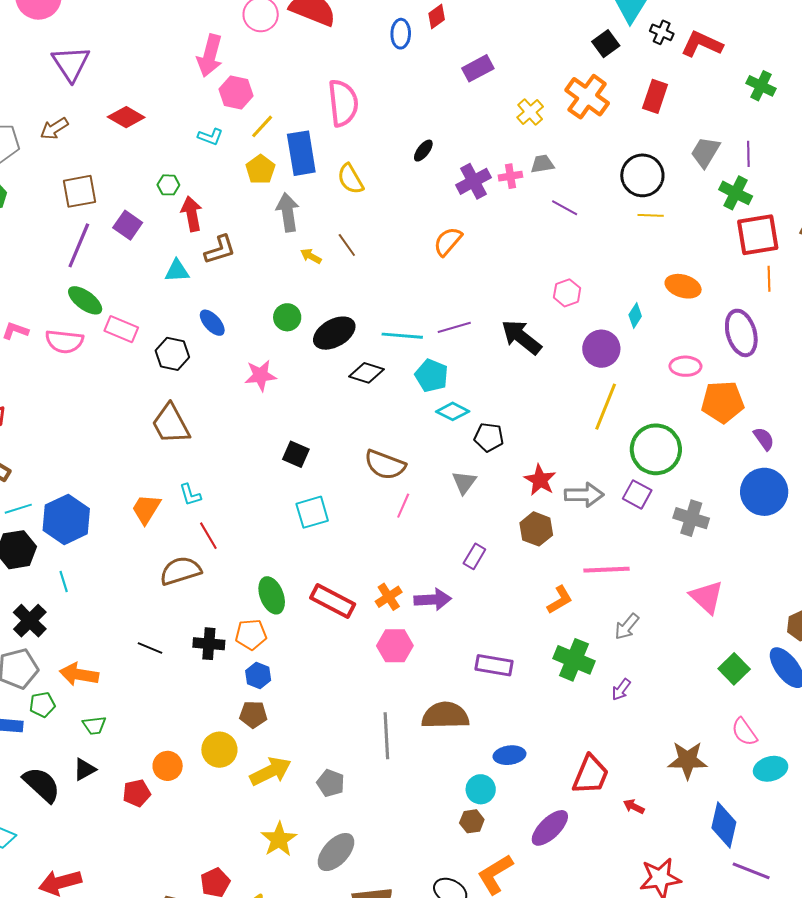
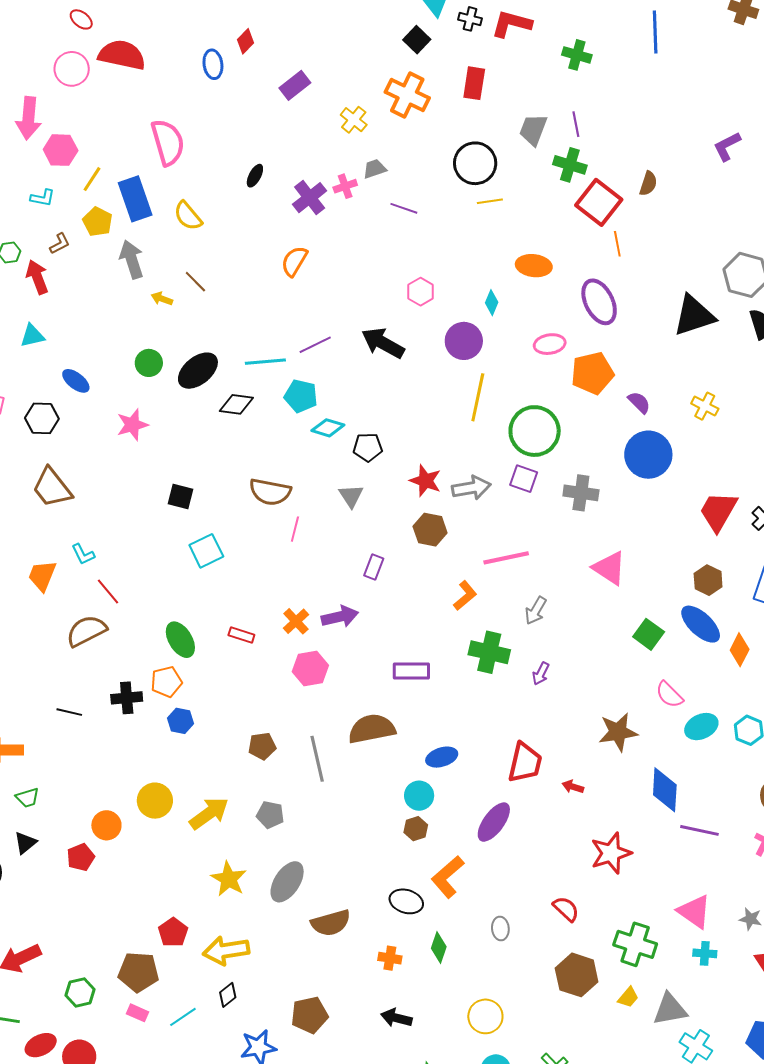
red square: (758, 235) -> (599, 202), turned -33
brown L-shape: (220, 250) -> (60, 244), moved, size x0.7
red rectangle: (333, 601) -> (241, 635), size x0.6
brown pentagon: (253, 714) -> (262, 746), moved

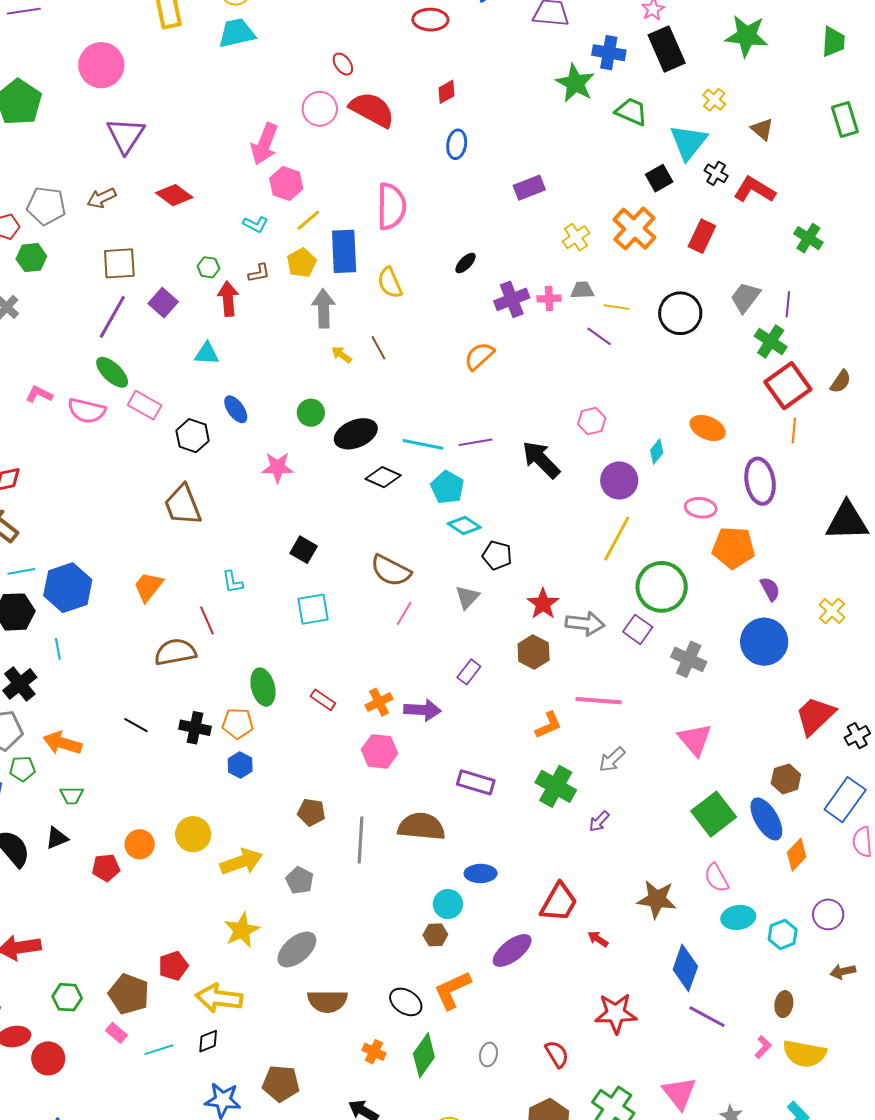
red diamond: (245, 41) -> (446, 92), moved
yellow line: (490, 201) -> (617, 307), moved
cyan L-shape: (83, 554) -> (232, 582), moved
green square: (649, 634) -> (714, 814), size x1.4
green diamond: (439, 947) -> (424, 1055), size x1.4

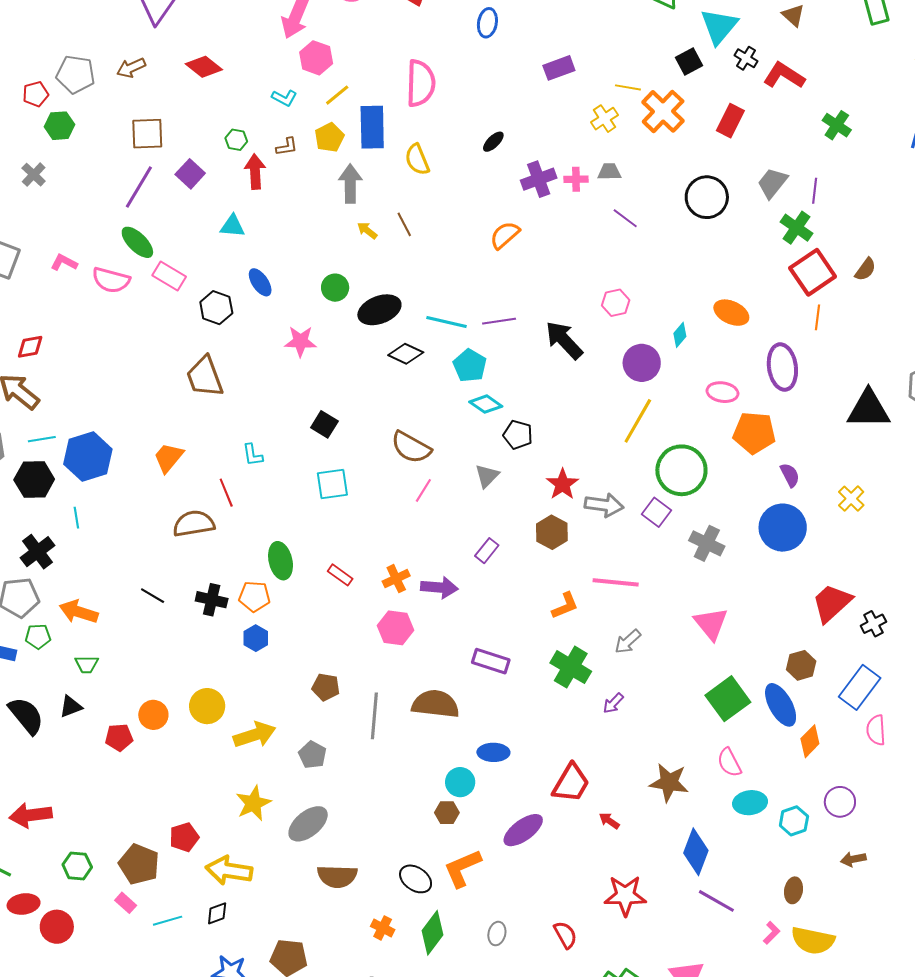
yellow line: (617, 307) -> (628, 87), moved

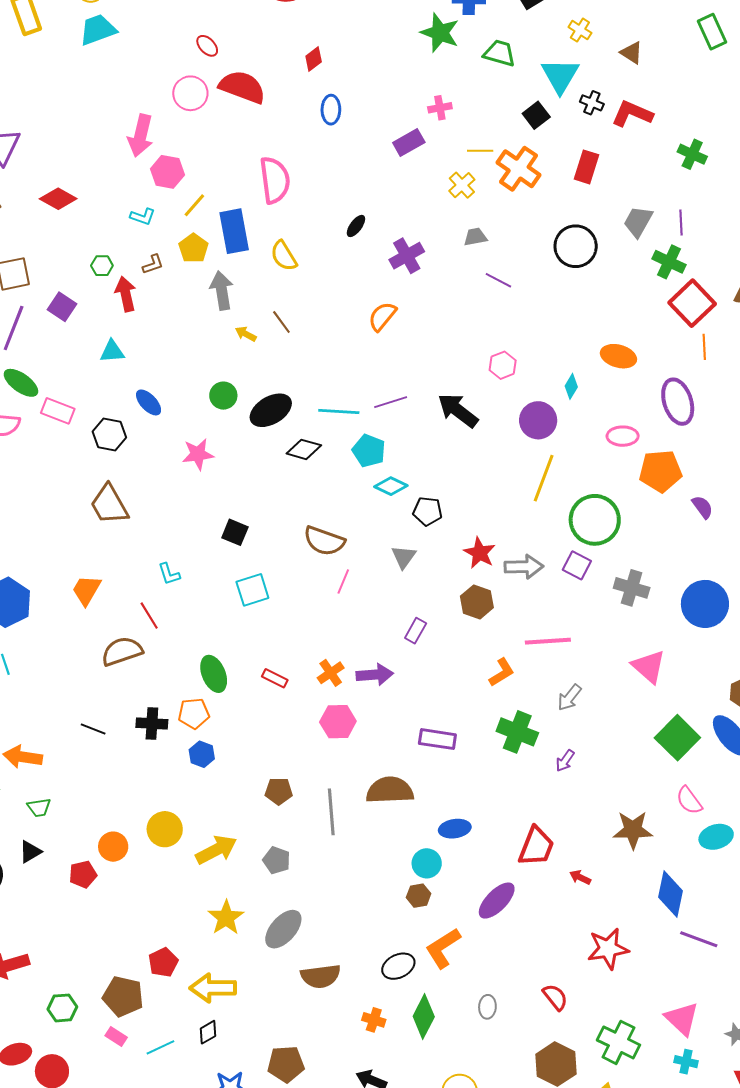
pink cross: (576, 179) -> (440, 108), moved
blue circle: (783, 528) -> (705, 604), moved
black ellipse: (416, 879) -> (398, 966), turned -52

